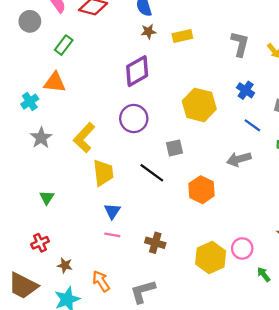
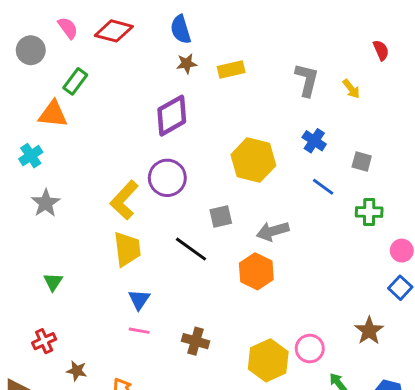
orange triangle: (55, 82) -> (53, 114), moved
yellow L-shape: (84, 138) -> (124, 200), moved
gray arrow: (239, 159) -> (273, 231), moved

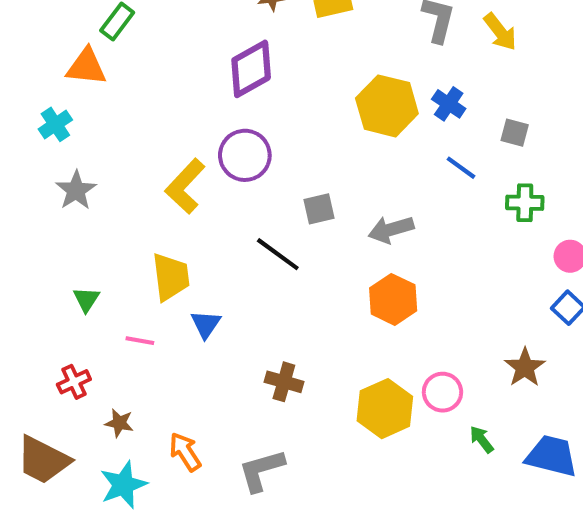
yellow arrow: (351, 89) -> (500, 32), size x1.4
yellow hexagon: (253, 160) -> (387, 106), moved
yellow trapezoid: (127, 249) -> (171, 277), moved
orange hexagon: (256, 271) -> (393, 299), moved
pink line: (139, 331) -> (140, 341), moved

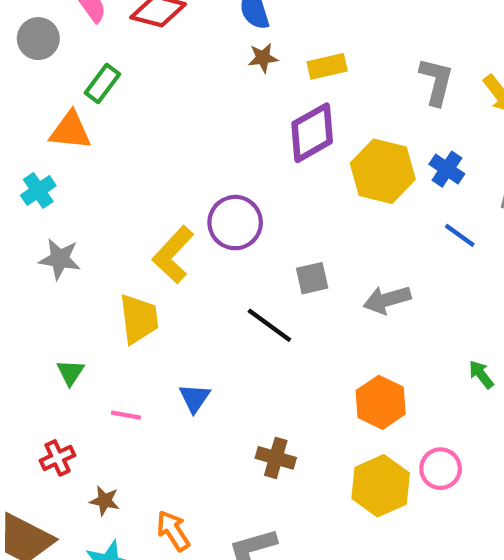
purple diamond: (251, 69) -> (312, 133), moved
gray star: (76, 190) -> (60, 259), turned -30
yellow trapezoid: (171, 277) -> (139, 319), moved
orange hexagon: (393, 299) -> (381, 402), moved
green arrow: (482, 439) -> (481, 374), moved

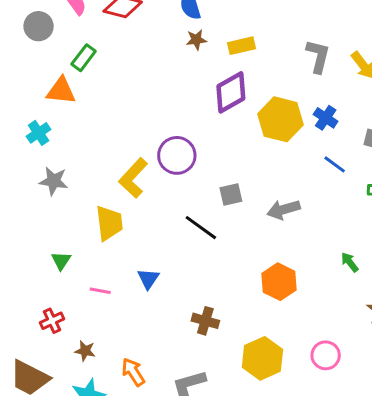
pink circle: (441, 469) -> (326, 355), moved
yellow hexagon: (381, 486) -> (262, 358), moved

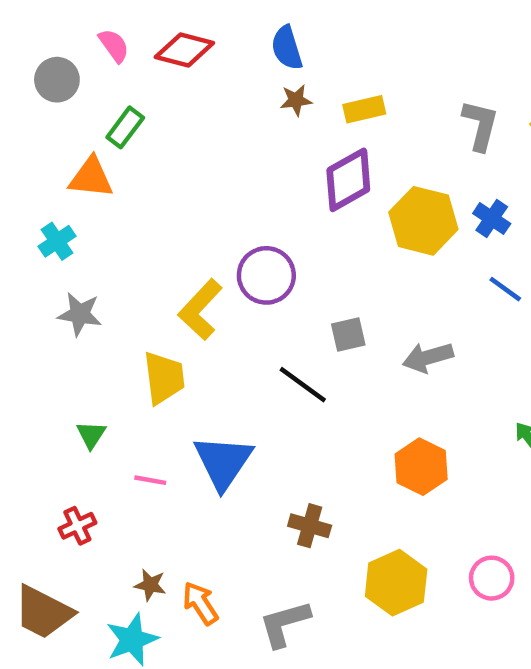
blue triangle: (148, 279) -> (223, 462), size x1.8
brown star: (85, 351) -> (150, 585), moved

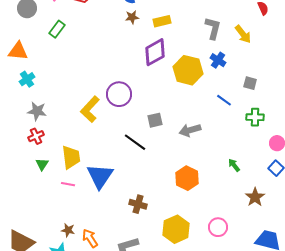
orange triangle: (91, 178) -> (18, 51), moved
blue cross: (492, 218) -> (218, 60), moved
yellow trapezoid: (164, 378) -> (71, 157), moved
red cross: (77, 526) -> (36, 136), moved

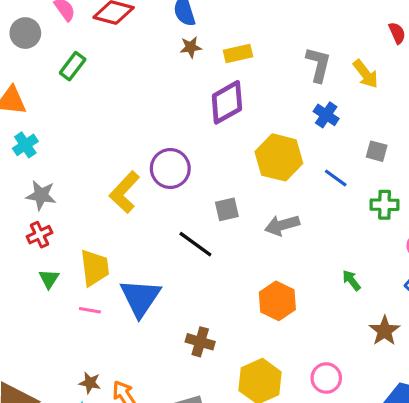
yellow hexagon: (188, 70) -> (279, 157), moved

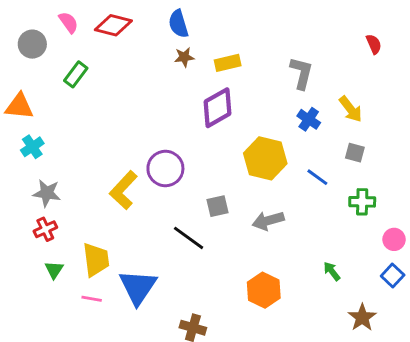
yellow arrow: (366, 74) -> (351, 109), moved

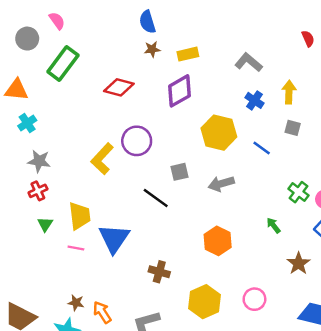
red diamond: (113, 25) -> (119, 87), moved
gray L-shape: (301, 73) -> (249, 62), turned -64
green rectangle: (76, 74) -> (63, 64), size x1.6
yellow arrow: (351, 109) -> (289, 92), turned -140
green cross: (362, 202) -> (299, 192), moved, turned 36

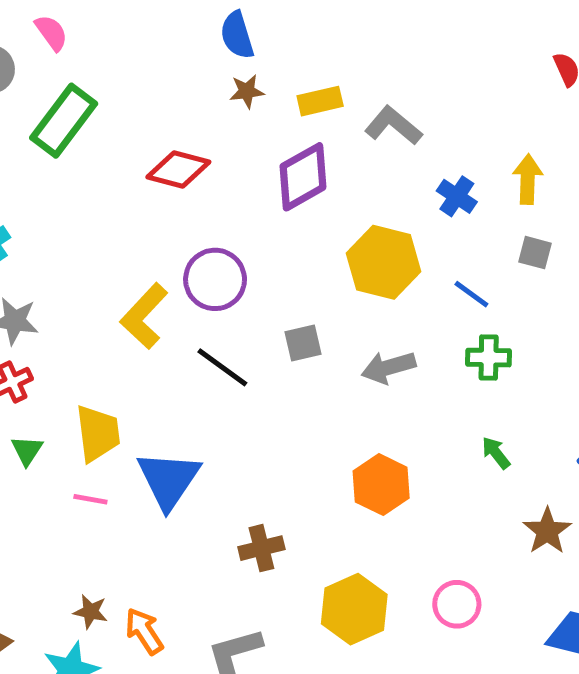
gray L-shape: (249, 62) -> (393, 126), moved
green cross: (299, 192) -> (489, 358), moved, turned -36
black line: (156, 198) -> (222, 367), moved
brown cross: (159, 272) -> (261, 548), turned -30

